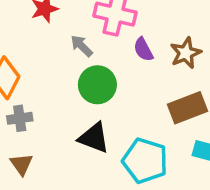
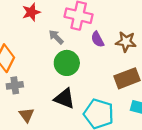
brown star: (186, 53) -> (126, 42), turned 30
brown triangle: (21, 164) -> (27, 115), moved

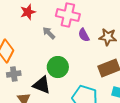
green circle: (67, 63) -> (58, 67), moved
black triangle: (64, 98) -> (42, 85), moved

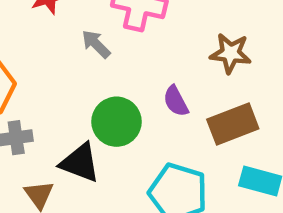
purple semicircle: (84, 35) -> (176, 101), moved

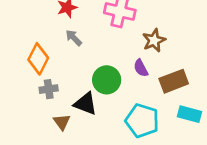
gray arrow: (96, 44) -> (74, 38), moved
brown star: (231, 53) -> (154, 40), moved, turned -30

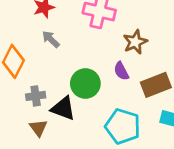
gray cross: (49, 89) -> (36, 96), moved

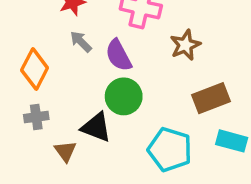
purple semicircle: (121, 71) -> (119, 55), moved, size x1.4
gray cross: (36, 96) -> (36, 117), moved

